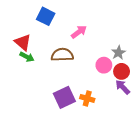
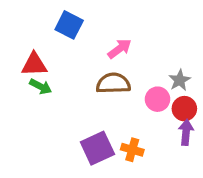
red triangle: (23, 42) -> (34, 64), turned -42
brown semicircle: (62, 55) -> (113, 83), moved
purple arrow: (123, 87) -> (186, 132), turned 49

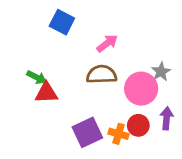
red triangle: (34, 64) -> (46, 93), moved
pink circle: (158, 99) -> (141, 89), size x1.5
red circle: (184, 109) -> (138, 125), moved

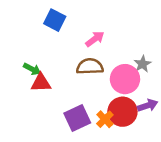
purple arrow: (167, 118) -> (148, 105), turned 66
red circle: (138, 125) -> (122, 112), size x1.5
orange cross: (119, 134) -> (105, 119), turned 30

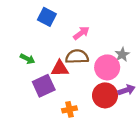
red triangle: (41, 83) -> (60, 68), moved
purple square: (77, 118) -> (44, 86), moved
orange cross: (105, 119) -> (69, 109), moved, turned 32

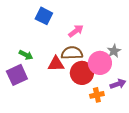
purple square: (44, 86) -> (17, 75), moved
red circle: (105, 95) -> (82, 73), moved
orange cross: (69, 109) -> (97, 95), moved

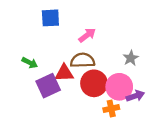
blue square: (44, 16) -> (50, 18), turned -30
pink circle: (100, 63) -> (119, 87), moved
purple square: (17, 75) -> (48, 86), moved

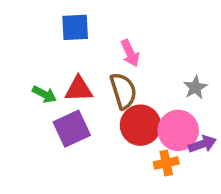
pink arrow: (87, 35) -> (130, 53), turned 102
brown semicircle: (83, 60) -> (123, 91), turned 75
red triangle: (64, 73) -> (79, 89), moved

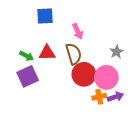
purple square: (72, 129) -> (28, 76), moved
purple arrow: (202, 144) -> (116, 97), moved

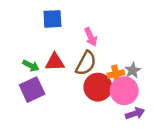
gray star: (117, 52) -> (133, 70), moved
brown semicircle: (74, 54) -> (86, 63), turned 45
orange cross: (99, 97) -> (116, 74), moved

